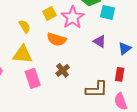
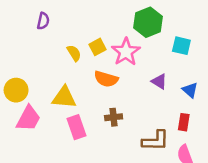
cyan square: (108, 12) -> (181, 46), moved
yellow semicircle: (25, 26) -> (74, 53), moved
blue triangle: (125, 48) -> (190, 90), turned -40
brown cross: (63, 70) -> (114, 117), turned 32

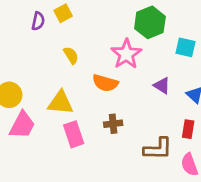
yellow square: (97, 47) -> (63, 13), moved

